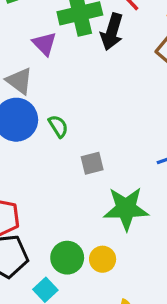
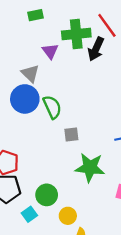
green semicircle: (58, 126) -> (52, 107), size x1.5
yellow circle: (103, 259) -> (68, 216), moved

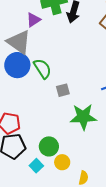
purple triangle: (50, 51) -> (33, 20), turned 42
gray triangle: (30, 74) -> (19, 42), size x1.5
yellow circle: (68, 216) -> (62, 162), moved

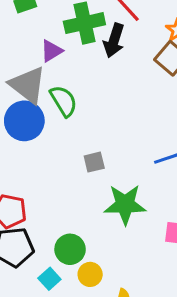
green semicircle: (42, 69) -> (64, 101), moved

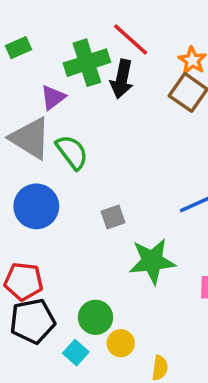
blue circle: (24, 121) -> (36, 206), moved

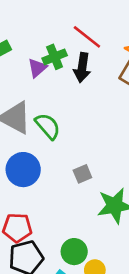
green cross: (87, 63) -> (55, 57), size x0.7
purple triangle: (53, 97) -> (37, 68), moved

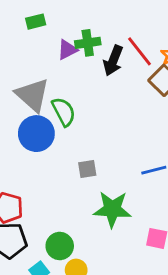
red line: (87, 37) -> (139, 51), moved
blue circle: (23, 170) -> (36, 134), moved

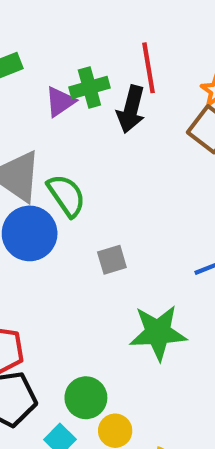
red line: (139, 51) -> (148, 68), moved, turned 36
gray square: (87, 169) -> (112, 260), moved

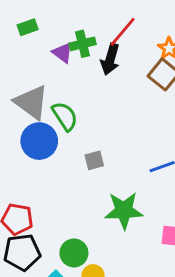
red line: (148, 68) -> (123, 32), turned 48
purple triangle: (60, 102) -> (62, 53), turned -50

